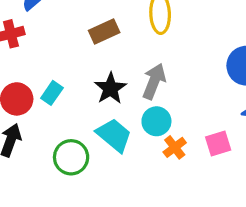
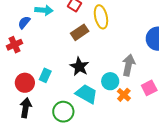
brown rectangle: (104, 32) -> (80, 32), moved
gray arrow: (154, 81) -> (129, 65), moved

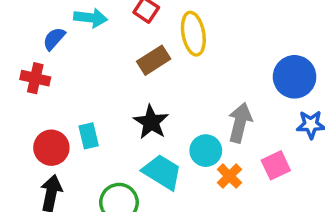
red cross: (15, 45) -> (35, 78), turned 35
cyan rectangle: (45, 75) -> (89, 136), turned -40

